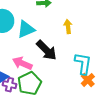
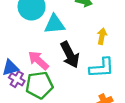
cyan L-shape: (83, 64) -> (102, 68), moved, turned 60

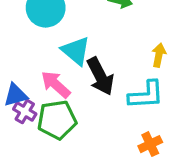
cyan triangle: (55, 24) -> (76, 51), moved, turned 45
yellow arrow: (102, 36) -> (159, 55), moved

